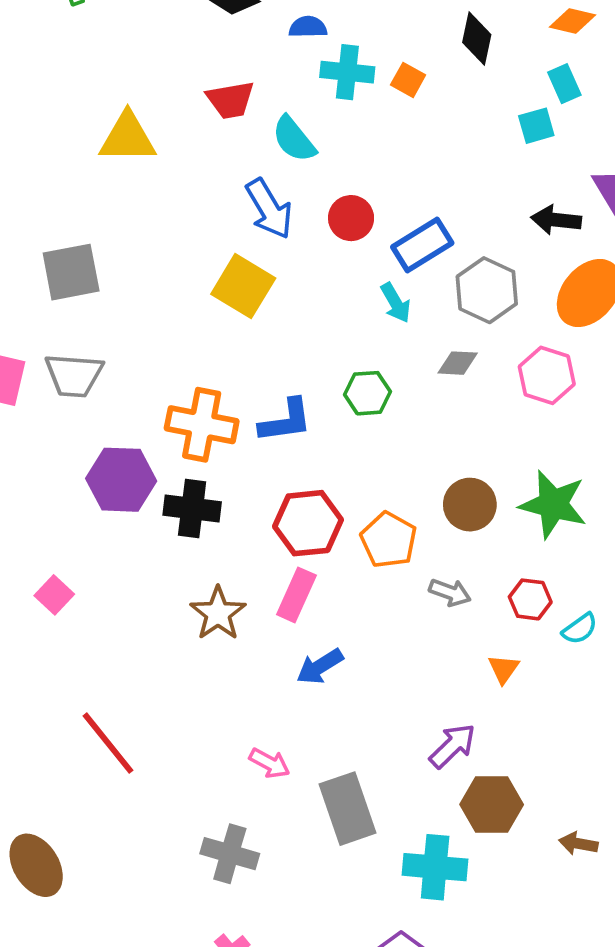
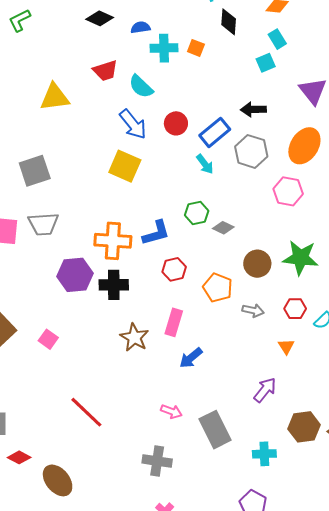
black arrow: (556, 220) -> (253, 109), moved
gray diamond: (458, 363) -> (223, 228), moved, turned 30
red hexagon: (308, 523) -> (174, 269), moved, size x0.7
brown hexagon: (492, 804) -> (304, 427), moved
cyan cross: (435, 867) -> (264, 454), size x0.7

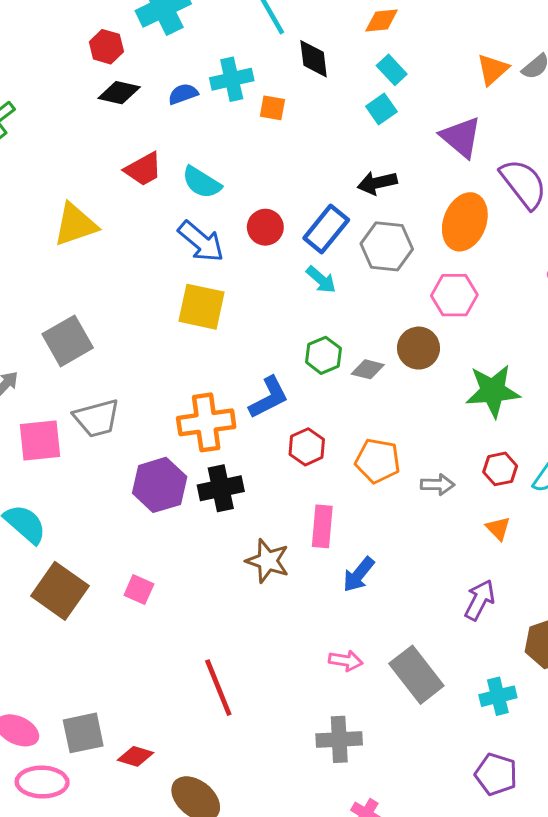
cyan cross: (164, 48) -> (232, 79), moved
brown circle: (257, 264) -> (418, 348), moved
red line: (86, 412) -> (218, 688), turned 36
red diamond: (19, 457) -> (135, 756), moved

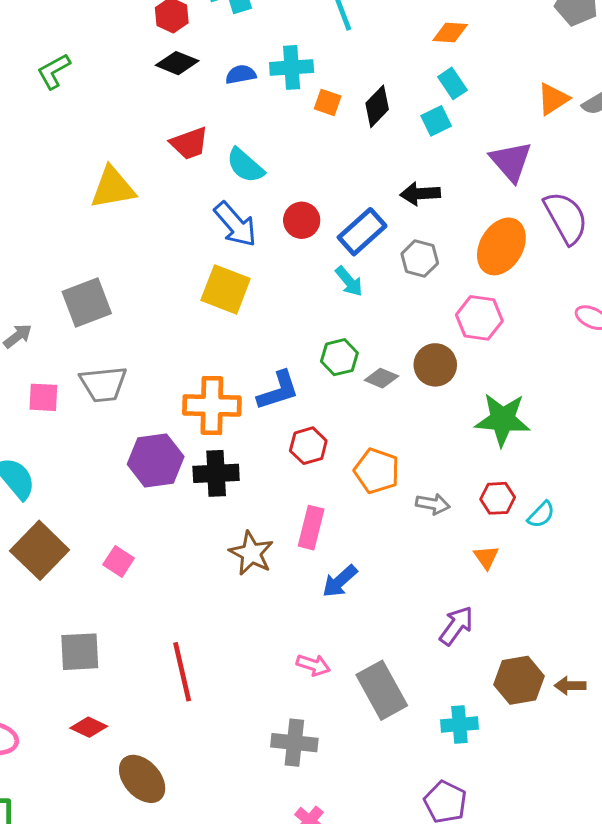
black diamond: (314, 59) -> (377, 106), moved, turned 42
gray hexagon: (387, 246) -> (420, 259), size x0.7
pink square: (40, 441) -> (43, 397), size x0.7
gray square: (83, 733) -> (80, 652), moved

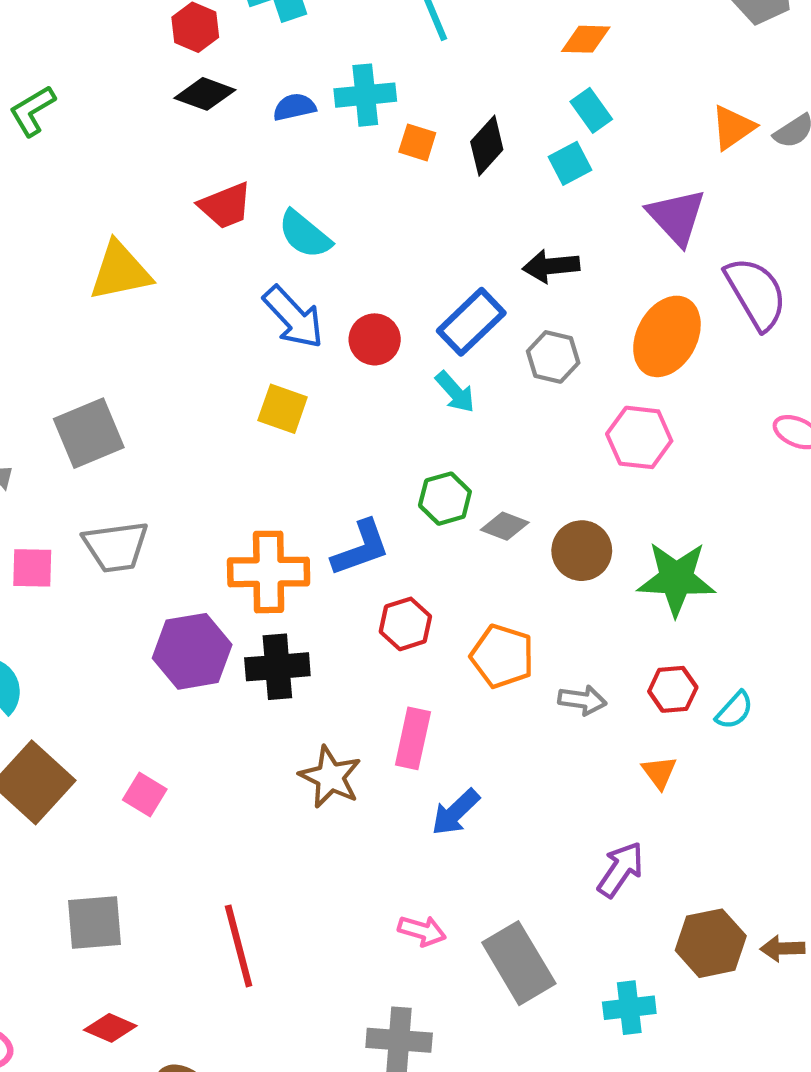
red circle: (302, 220) -> (375, 339), moved
yellow square: (226, 289) -> (283, 409), size x0.7
brown circle: (435, 365) -> (582, 551), moved

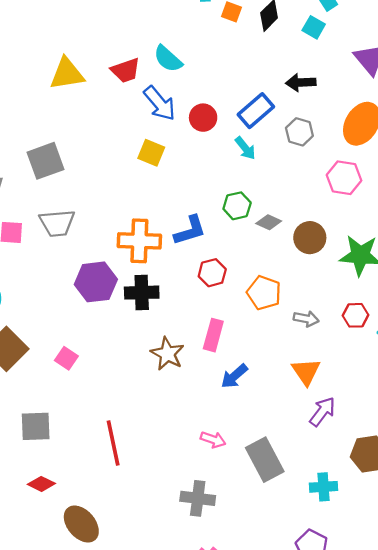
cyan square: (570, 163) -> (314, 27), turned -35
red trapezoid: (225, 206) -> (126, 70), moved
orange triangle: (659, 772) -> (306, 372), moved, size x1.5

